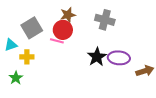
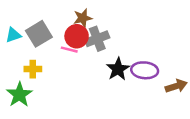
gray cross: (105, 20) -> (97, 39), moved, turned -36
cyan triangle: (11, 45) -> (13, 35), moved
green star: (16, 78) -> (19, 95), size x1.5

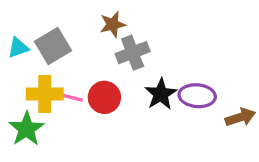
red circle: (77, 36) -> (104, 97), moved
pink line: (69, 50) -> (71, 97), moved
yellow cross: (33, 69) -> (45, 94), size x1.5

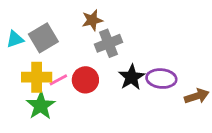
pink line: (71, 97) -> (58, 80), turned -42
green star: (26, 129) -> (41, 106), moved

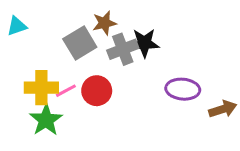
gray square: (43, 38) -> (80, 43), moved
cyan triangle: (15, 39) -> (17, 26), moved
black star: (132, 77) -> (144, 43), moved, turned 30

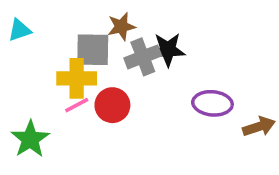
gray square: (80, 43) -> (93, 50), turned 32
yellow cross: (41, 88) -> (77, 78), moved
green star: (46, 120) -> (30, 139), moved

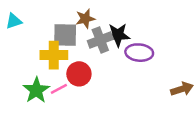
purple ellipse: (212, 103) -> (139, 53), moved
pink line: (77, 105) -> (59, 89), moved
green star: (30, 139) -> (36, 90), moved

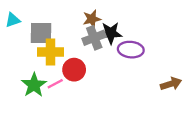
brown star: (85, 19) -> (92, 19), moved
gray square: (65, 35) -> (41, 33), moved

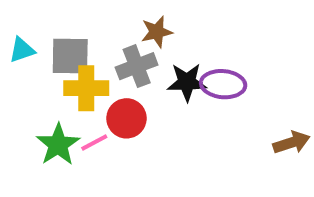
cyan triangle: (13, 20) -> (22, 50), moved
black star: (111, 33) -> (187, 82), moved
gray cross: (94, 38) -> (137, 66), moved

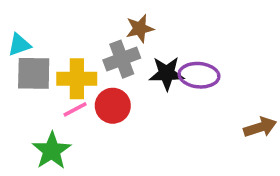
gray square: (70, 56) -> (34, 73), moved
pink line: (94, 142) -> (75, 109), moved
green star: (58, 145) -> (52, 151), moved

